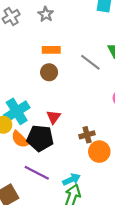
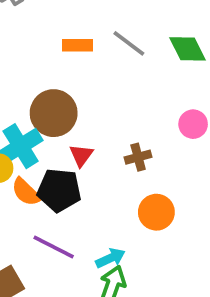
gray line: (90, 62) -> (129, 43), moved
brown circle: (49, 72) -> (54, 113), moved, size x1.6
brown cross: (87, 135) -> (138, 157), moved

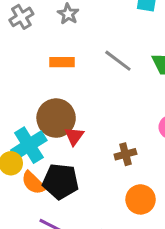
orange rectangle: (77, 45) -> (62, 62), moved
red triangle: (81, 155) -> (74, 136), moved

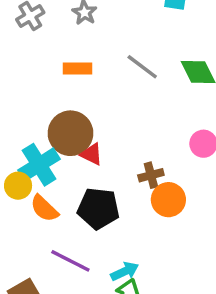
red triangle: (74, 136) -> (91, 154), turned -40
black pentagon: (61, 181) -> (98, 208), moved
orange circle: (141, 199) -> (168, 200), moved

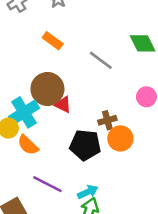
gray line: (142, 67) -> (101, 60), moved
orange rectangle: (77, 68) -> (53, 41), turned 36
black pentagon: (98, 208) -> (85, 145), moved

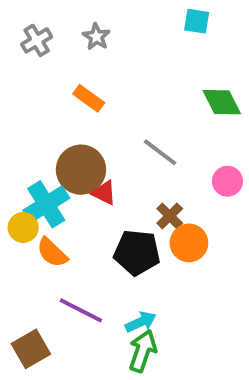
gray line: (101, 60) -> (160, 152), moved
brown cross: (107, 120) -> (170, 216), turned -30

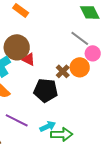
gray line: (160, 152) -> (80, 38), moved
orange circle: (189, 243) -> (80, 67), moved
green arrow: (143, 351) -> (62, 134), moved, turned 70

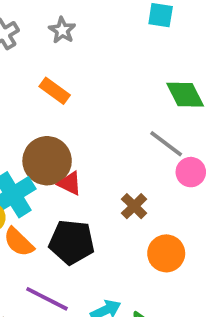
orange circle: (80, 67) -> (166, 253), moved
black pentagon: (46, 90) -> (72, 242), moved

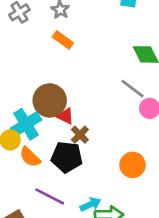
orange rectangle: (55, 91) -> (63, 40), moved
brown cross: (134, 206) -> (80, 135), moved

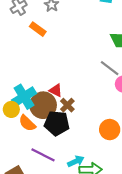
orange rectangle: (63, 40) -> (38, 29), moved
brown circle: (50, 100) -> (43, 105), moved

